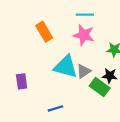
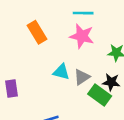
cyan triangle: (66, 67) -> (61, 72), size x0.6

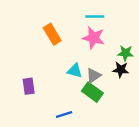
black star: (111, 82) -> (121, 70), moved
green rectangle: (100, 95) -> (92, 92), moved

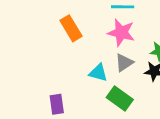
gray triangle: (94, 76) -> (124, 63), moved
purple rectangle: (29, 86) -> (57, 104), moved

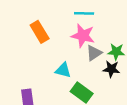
gray triangle: (124, 63) -> (94, 53), moved

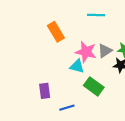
pink star: (83, 36) -> (86, 52), moved

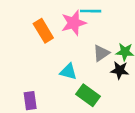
pink star: (86, 52) -> (74, 23), moved, turned -30

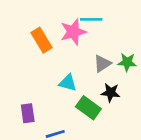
black star: (120, 70) -> (111, 93), moved

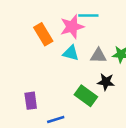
gray triangle: (102, 64) -> (98, 56), turned 36
cyan triangle: (68, 83) -> (71, 53), moved

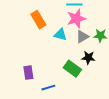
pink star: (72, 27) -> (76, 19), moved
gray triangle: (98, 56) -> (82, 37), turned -32

